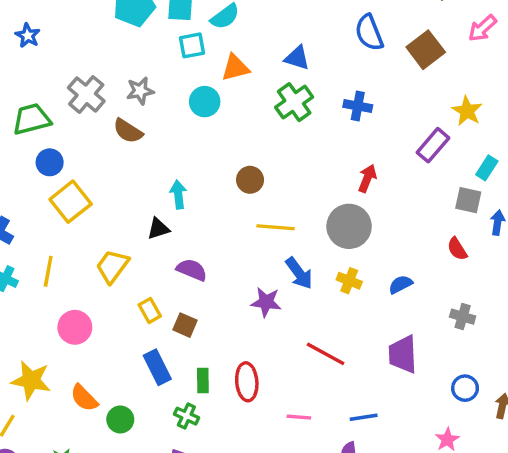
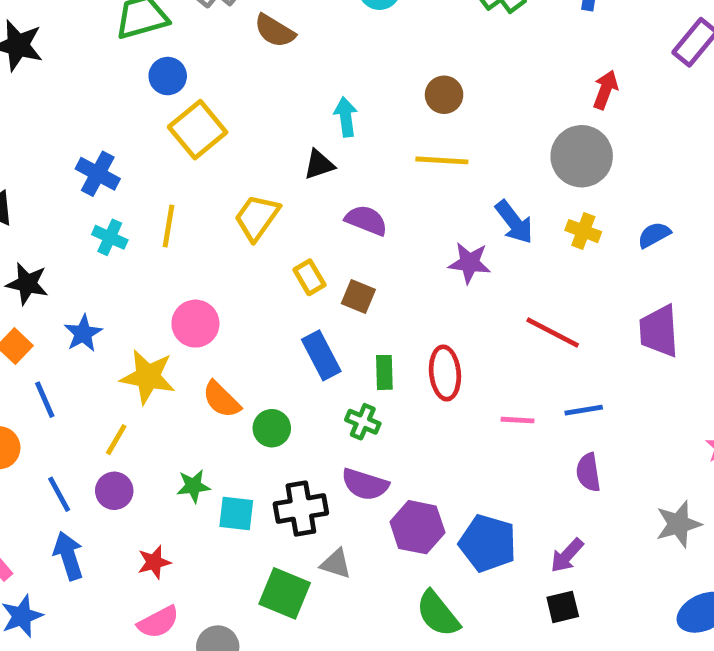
yellow line: (276, 227) -> (442, 160), moved
pink circle: (75, 327) -> (195, 324), moved
blue line: (364, 417) -> (584, 410), moved

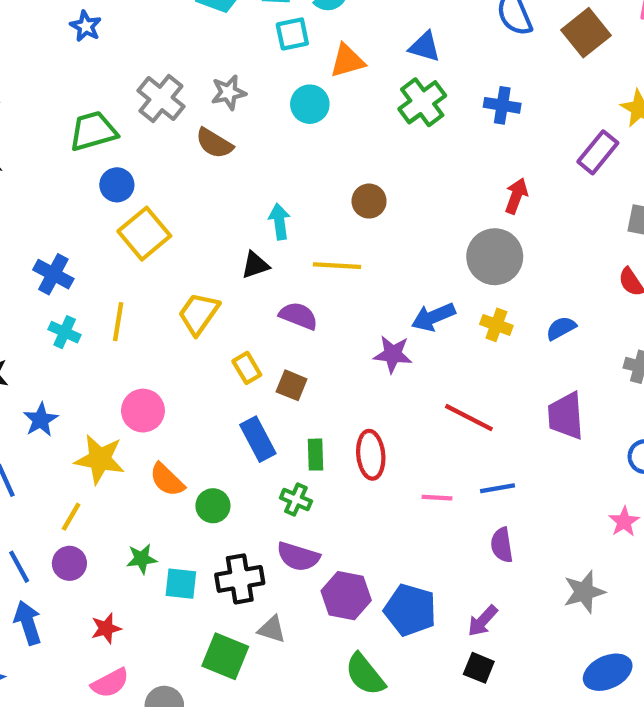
yellow line: (442, 160) -> (337, 266), moved
blue arrow: (514, 222) -> (433, 317), turned 105
black square: (563, 607) -> (479, 668), turned 36

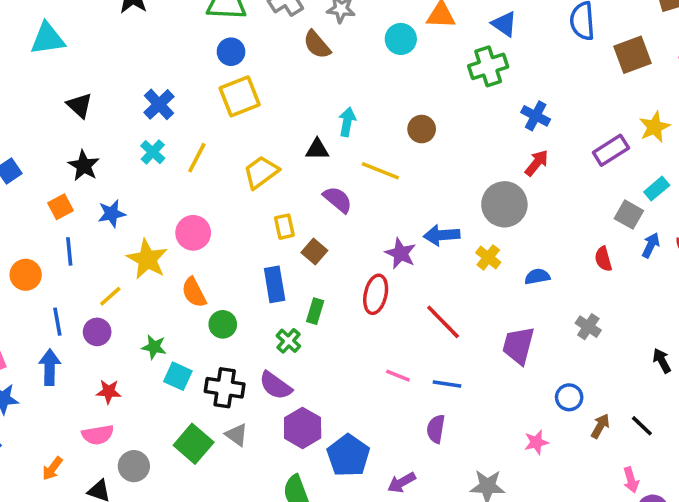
blue cross: (502, 105) -> (536, 116), moved
red ellipse: (371, 455) -> (376, 294), moved

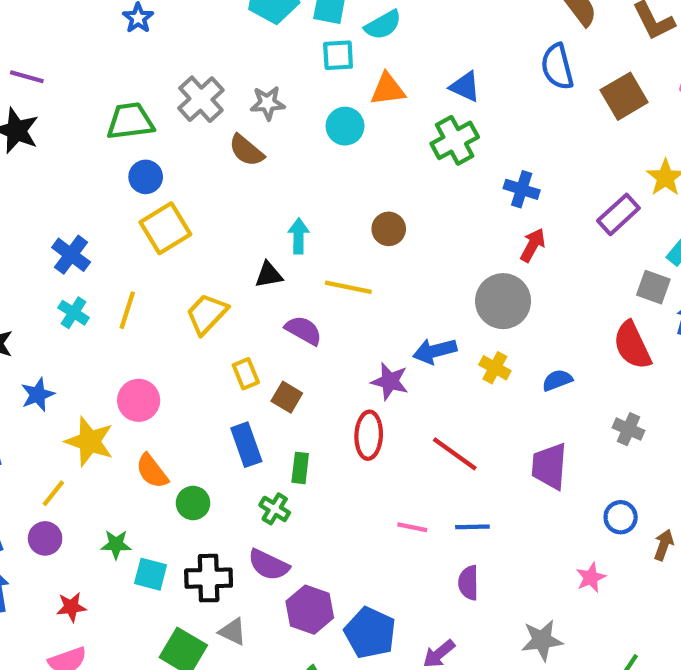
red semicircle: (603, 259) -> (632, 345), size x1.6

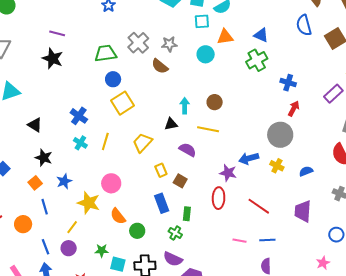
brown circle: (389, 229) -> (215, 102), moved

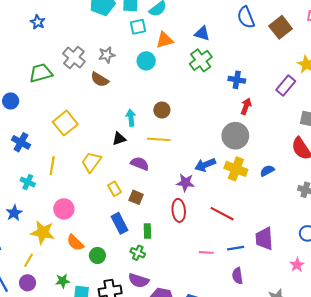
blue circle: (113, 79) -> (11, 101), moved
cyan cross: (80, 143) -> (28, 182), moved
yellow cross: (277, 166) -> (236, 169), size x1.5
purple trapezoid: (303, 211) -> (264, 239), moved

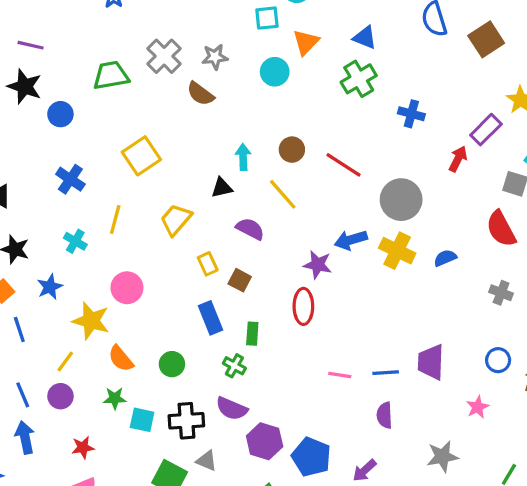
orange triangle: (165, 40) -> (306, 42), turned -36
red arrow: (246, 106) -> (458, 159), moved
yellow line: (159, 139) -> (283, 194), turned 40
red line: (222, 214) -> (344, 165), moved
orange semicircle: (75, 243) -> (121, 359), moved

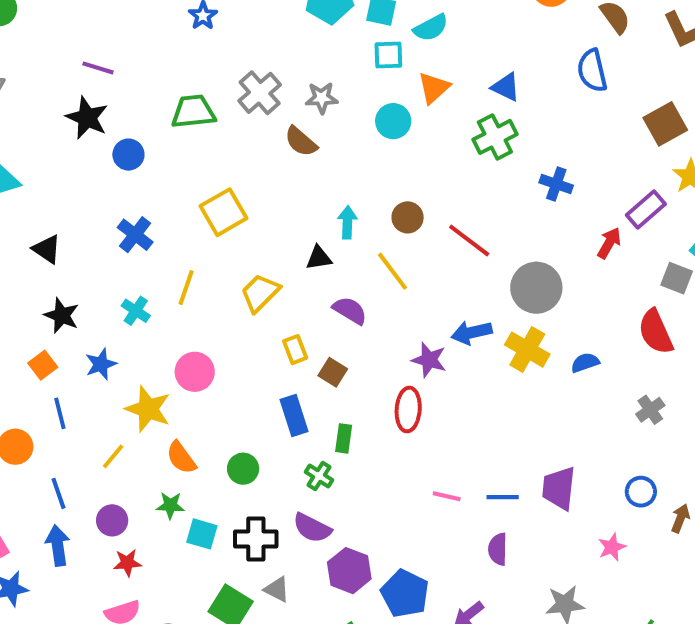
brown square: (486, 39) -> (665, 124), moved
gray cross: (501, 293) -> (650, 410), turned 30
purple circle: (60, 396) -> (112, 520), moved

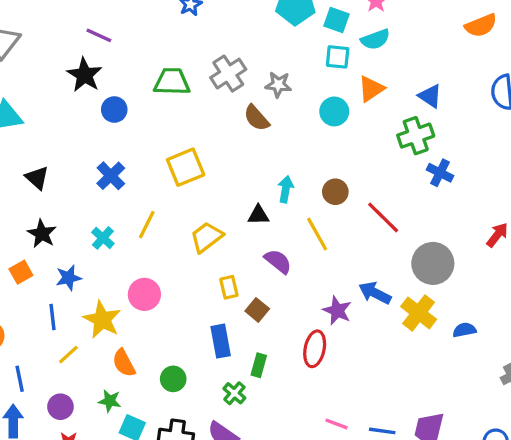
blue cross: (556, 184) -> (440, 173), moved
blue arrow: (472, 333) -> (375, 293), turned 32
blue line: (60, 413) -> (52, 317), moved

